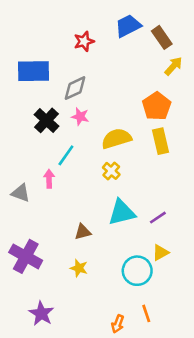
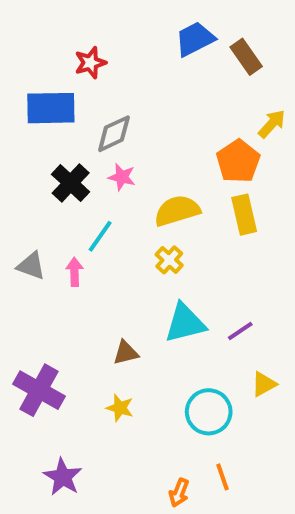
red star: (84, 41) -> (90, 63), moved
yellow arrow: (173, 66) -> (272, 124), moved
gray triangle: (21, 193) -> (31, 266), moved
yellow triangle: (160, 253) -> (264, 384), moved

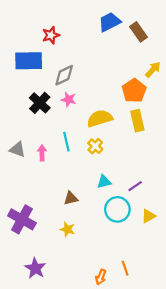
cyan line: (100, 236) -> (66, 142), moved, turned -48
cyan triangle: (185, 323) -> (104, 182), size x0.6
cyan circle: (209, 412) -> (117, 209), moved

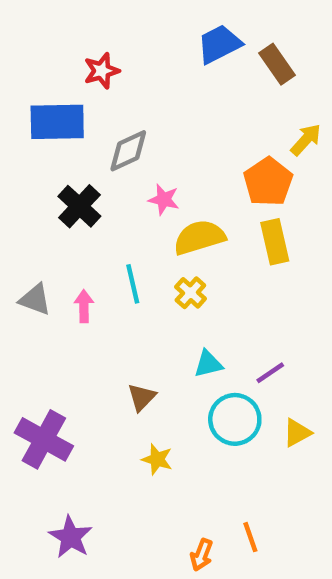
pink star: (69, 100) -> (164, 200), moved
brown triangle: (71, 198) -> (142, 397), turned -32
yellow star: (67, 229) -> (157, 459), moved

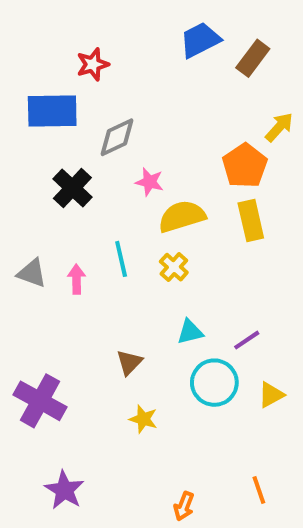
brown rectangle: (277, 64) -> (253, 58), turned 72
orange line: (250, 537) -> (259, 490), moved

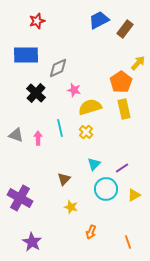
red star: (93, 64) -> (37, 21), moved
cyan triangle: (190, 332) -> (94, 164), turned -32
orange arrow: (184, 506) -> (91, 232), moved

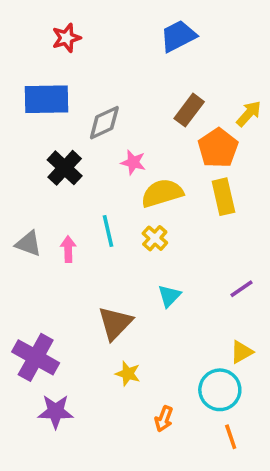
brown rectangle: (125, 29) -> (189, 110), moved
purple line: (122, 168) -> (242, 289), moved
brown triangle: (64, 179) -> (115, 323), size x1.5
cyan circle: (106, 189) -> (220, 390), moved
purple star: (32, 242) -> (56, 412), moved, turned -30

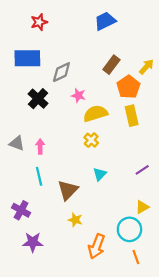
cyan line: (108, 231) -> (39, 176), moved
purple cross: (36, 357) -> (21, 210), size x0.7
orange arrow: (164, 419) -> (97, 246), size x1.6

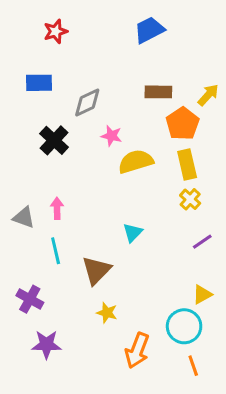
blue rectangle: (27, 58) -> (39, 83), size x0.7
brown rectangle: (111, 65) -> (158, 92), turned 54
yellow cross: (91, 140) -> (190, 199), moved
gray triangle: (17, 143) -> (24, 217), moved
cyan triangle: (100, 174) -> (133, 233), moved

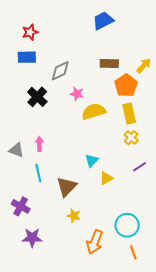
red star: (56, 31) -> (30, 32), moved
yellow triangle: (202, 295) -> (106, 178), moved

